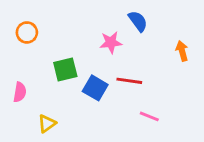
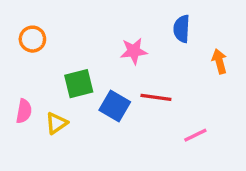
blue semicircle: (138, 21) -> (182, 29), moved, turned -140
pink line: (149, 116) -> (195, 135), moved, turned -48
yellow triangle: (47, 124) -> (56, 123), moved

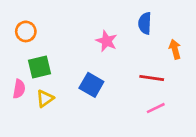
pink star: (134, 51) -> (107, 41), turned 30
green square: (79, 84) -> (39, 67), moved
red line: (156, 97) -> (152, 78), moved

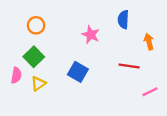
orange circle: (26, 31) -> (36, 25), moved
green square: (39, 67) -> (34, 57), turned -30
pink line: (156, 108) -> (150, 92), moved

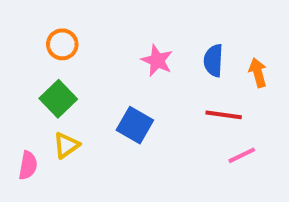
blue semicircle: (123, 20) -> (214, 61), moved
pink semicircle: (16, 75) -> (28, 165), moved
pink line: (150, 92) -> (242, 155), moved

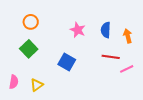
yellow triangle: (66, 145) -> (37, 85), moved
pink line: (242, 155) -> (127, 69), moved

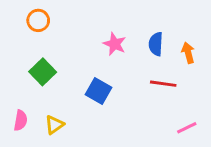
orange circle: (31, 22) -> (38, 20), moved
pink line: (127, 69) -> (187, 128), moved

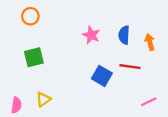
green square: (43, 72) -> (34, 57), turned 30
blue square: (98, 91) -> (102, 76), moved
pink semicircle: (21, 120) -> (16, 105), moved

